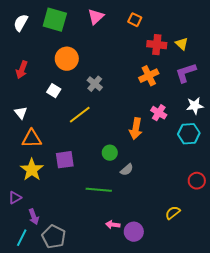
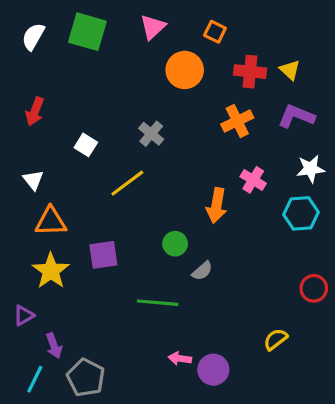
orange circle: (67, 59) -> (185, 70), moved
purple L-shape: (186, 73) -> (296, 116), turned 40

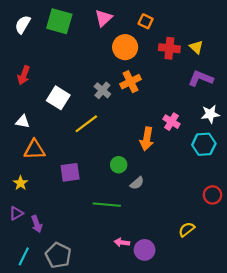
orange cross: (237, 121) -> (130, 82), moved
white square: (86, 145) -> (58, 98), size x1.5
white triangle: (33, 180) -> (23, 122), turned -40
yellow star: (51, 271) -> (20, 183), moved, size x0.6
purple arrow: (54, 346) -> (37, 224), moved

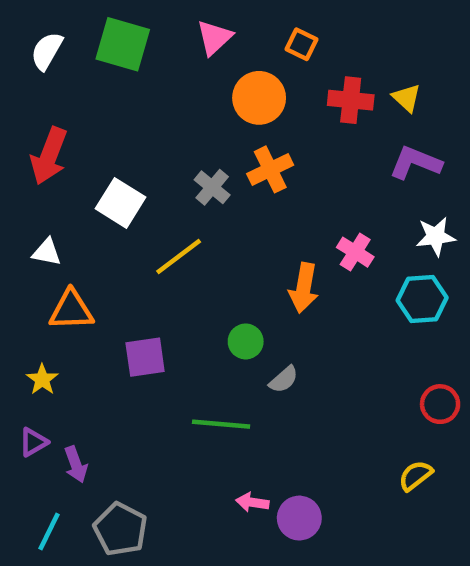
red arrow: (24, 75) -> (49, 156), size x1.4
yellow semicircle: (187, 229) -> (415, 476), moved

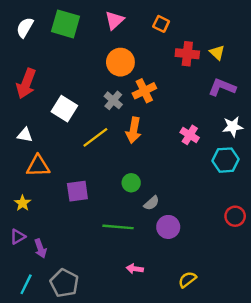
orange circle: (259, 98) -> (120, 62), moved
orange arrow: (304, 288) -> (134, 130), moved
yellow semicircle: (415, 476) -> (187, 280), moved
purple circle: (299, 518) -> (168, 227), moved

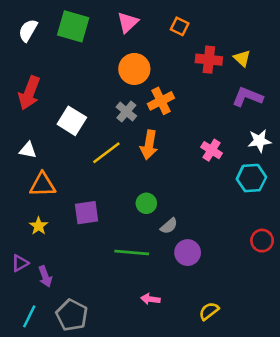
yellow star: (22, 203) -> (39, 226), moved

